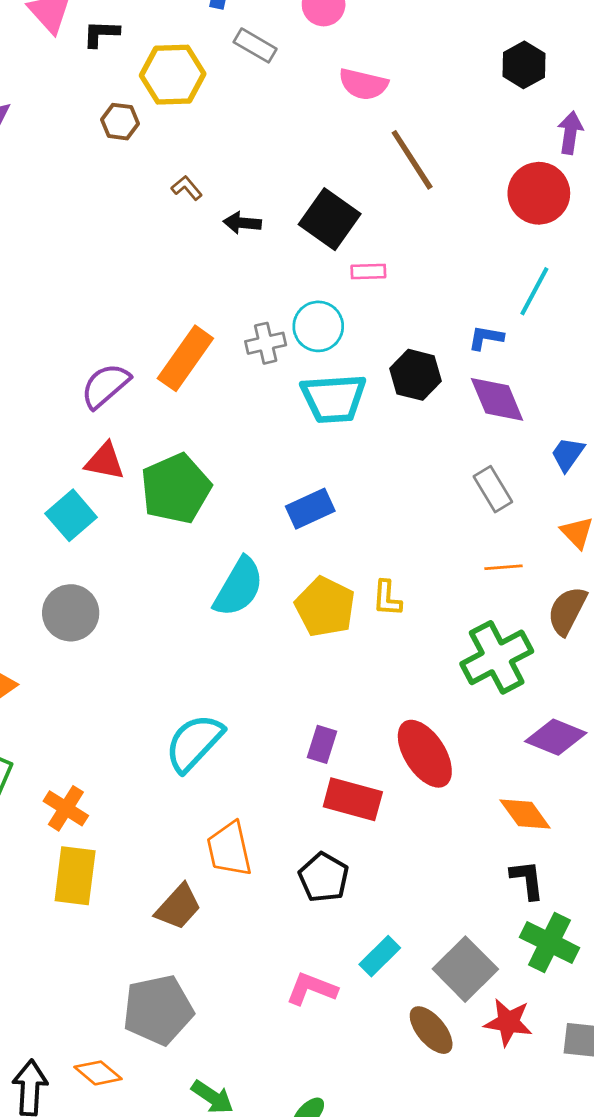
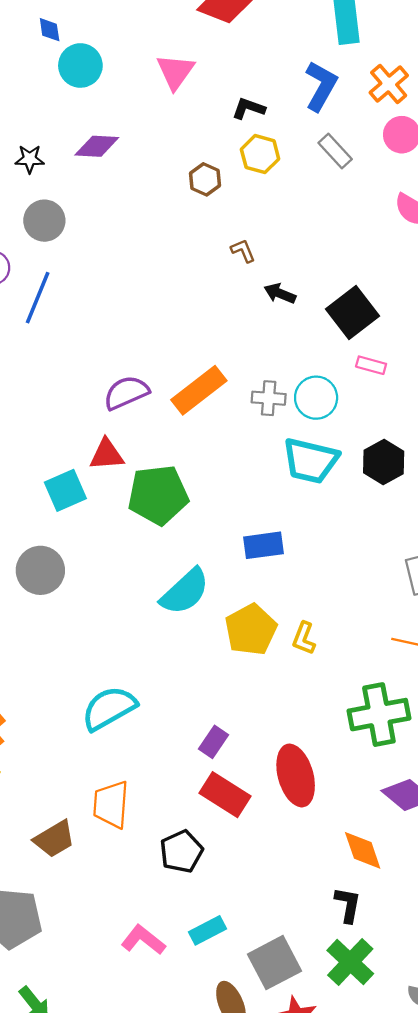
black L-shape: (101, 34) -> (249, 108), moved
yellow hexagon: (173, 75) -> (260, 154), size x0.7
red triangle: (105, 461) -> (107, 455), turned -33

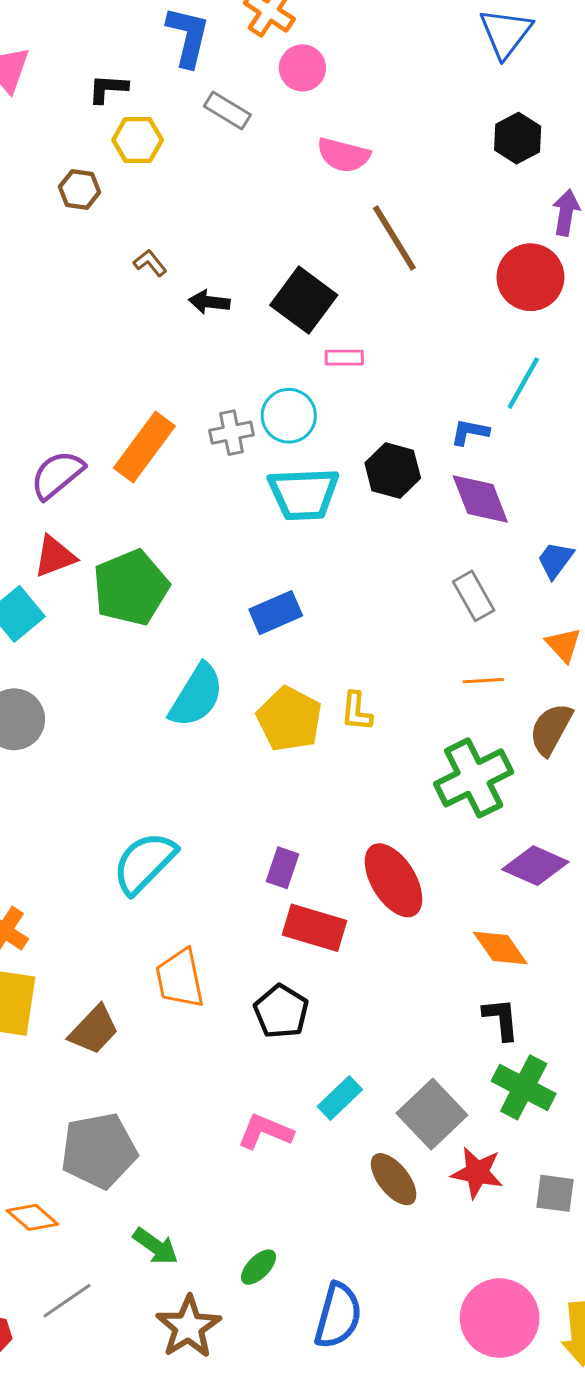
brown trapezoid: (54, 839) -> (94, 1030), moved

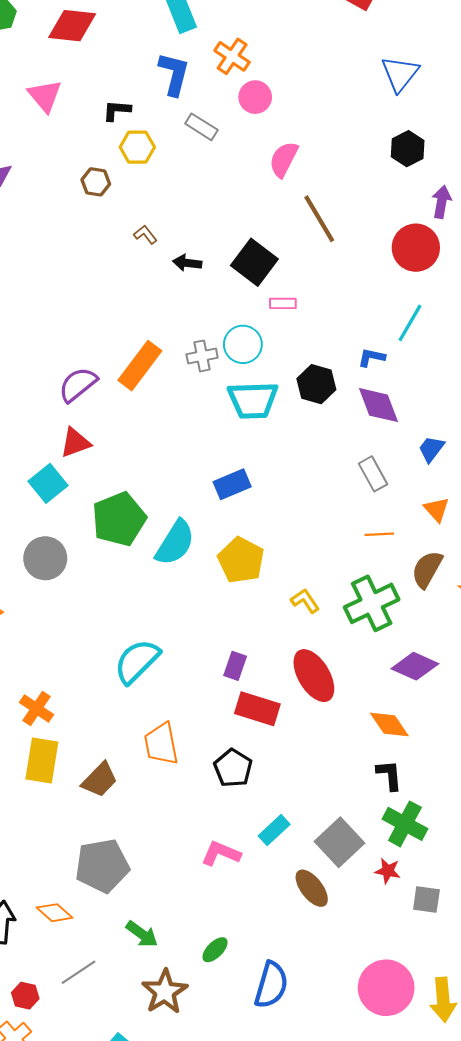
pink semicircle: (343, 155) -> (284, 159), turned 102
green pentagon: (131, 588) -> (119, 519), moved
yellow L-shape: (357, 711) -> (305, 601), moved, turned 140
red star: (477, 1173) -> (388, 871), moved, size x0.7

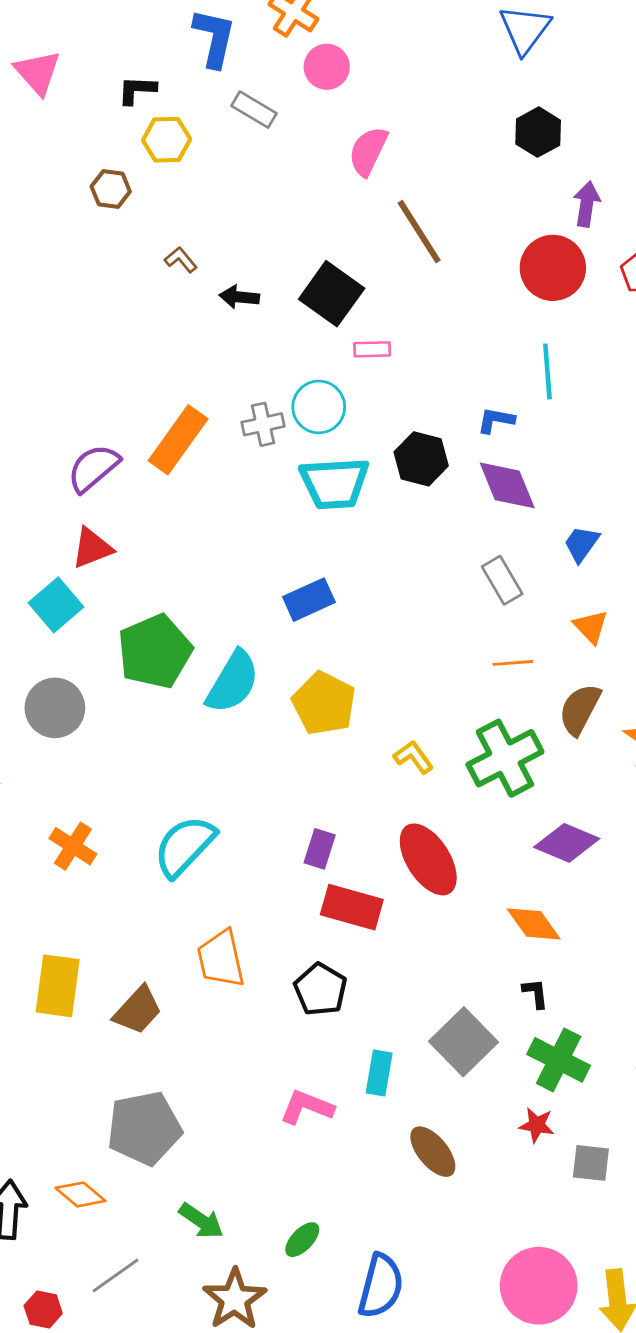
cyan line: (410, 323) -> (547, 371), turned -33
orange cross: (37, 708) -> (73, 846), moved
black L-shape: (389, 775) -> (535, 993), size x0.7
cyan rectangle: (274, 830) -> (379, 1073), turned -36
gray square: (340, 842) -> (464, 1042), moved

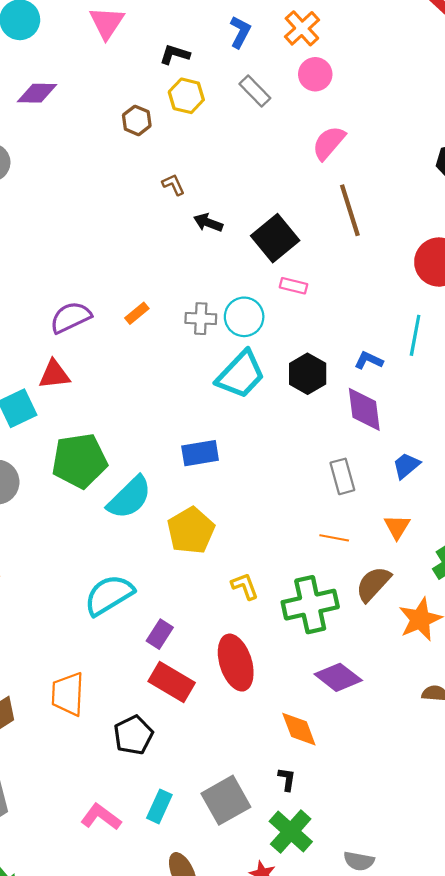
blue L-shape: (214, 38) -> (240, 32), size x0.7
orange rectangle: (178, 440) -> (137, 313), size x0.5
cyan trapezoid: (334, 483) -> (241, 375), turned -58
cyan semicircle: (184, 846) -> (109, 595), moved

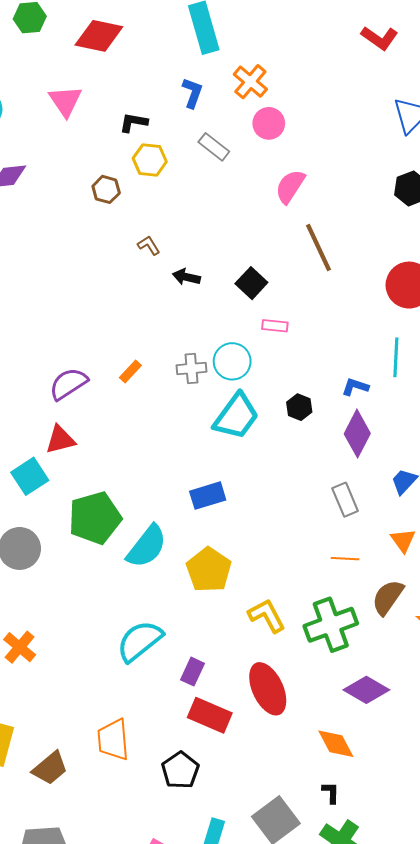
black square: (275, 238) -> (251, 283), size x0.7
black hexagon: (308, 374) -> (299, 407), size x0.7
purple diamond: (364, 409) -> (357, 434), turned 42
yellow L-shape: (245, 586) -> (267, 616), size x1.4

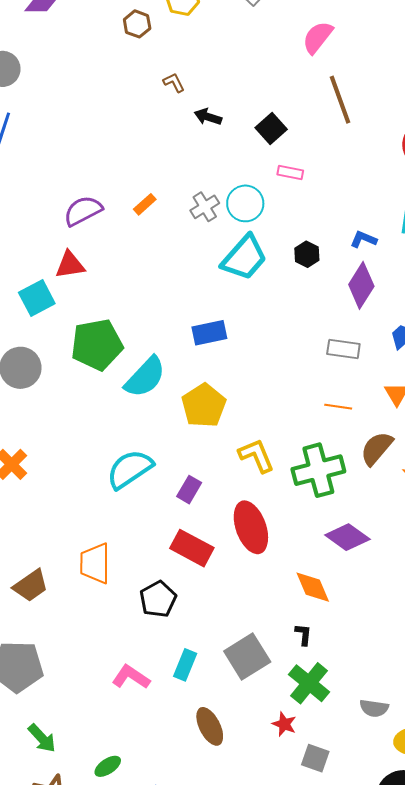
gray cross: (191, 368) -> (205, 207), turned -32
gray rectangle: (345, 500) -> (343, 349), turned -64
purple rectangle: (192, 672) -> (189, 490), moved

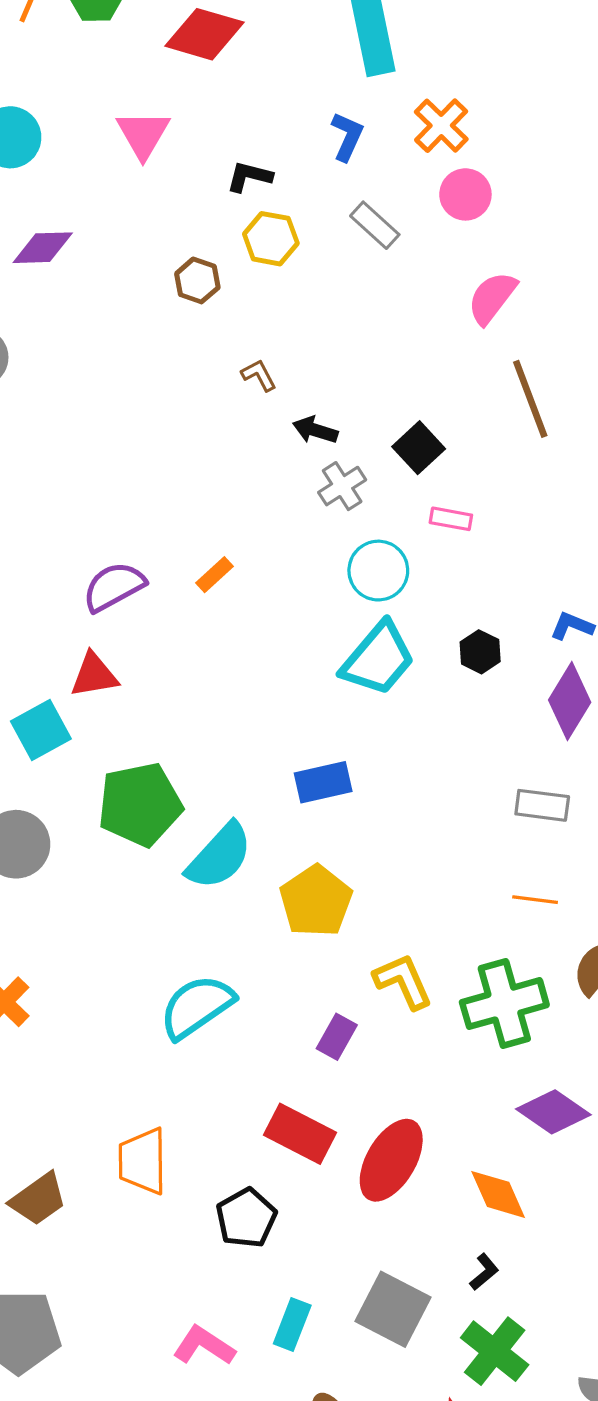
gray cross: (205, 207) -> (342, 486), moved
purple rectangle: (189, 490) -> (337, 1037), moved
red ellipse: (251, 527) -> (391, 1160), moved, turned 51
black L-shape: (303, 635) -> (484, 1272), turned 45
gray square: (247, 657) -> (393, 1309), turned -30

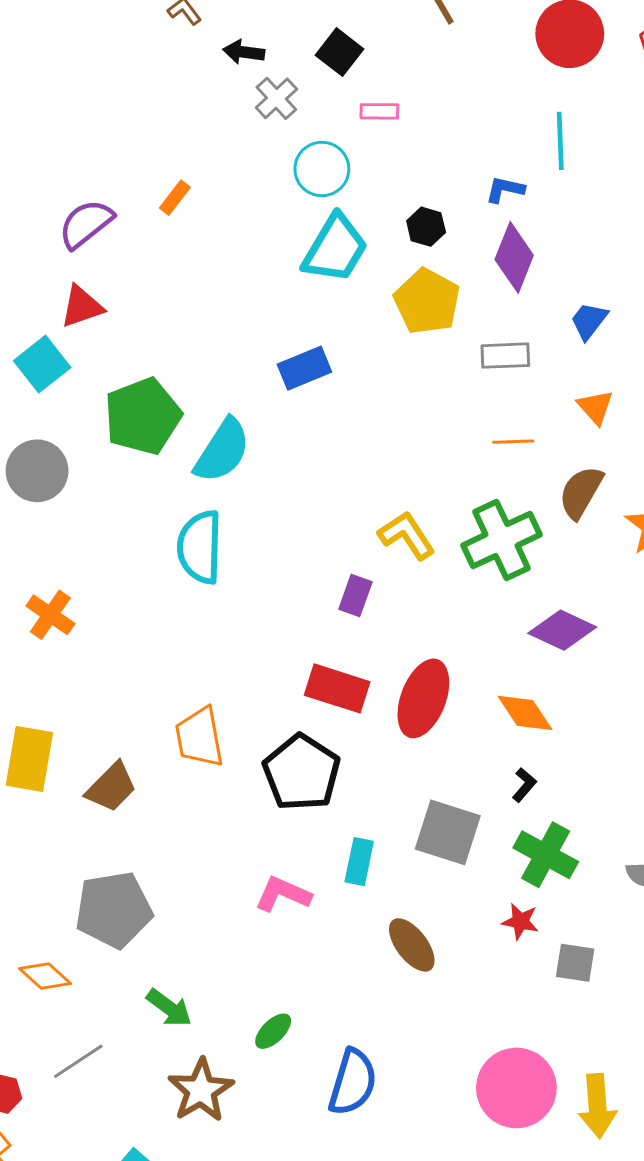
yellow pentagon: (316, 901) -> (427, 301), moved
cyan semicircle: (197, 1007) -> (200, 547), moved, turned -44
black pentagon: (246, 1218) -> (302, 773), size x1.4

